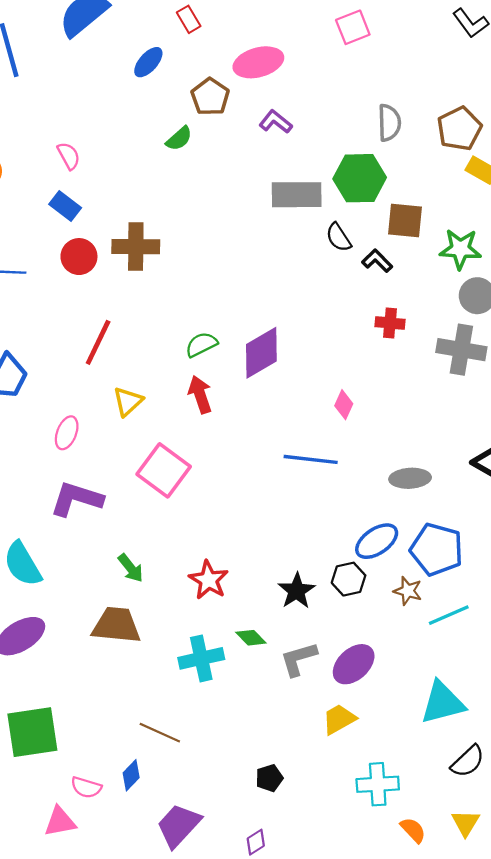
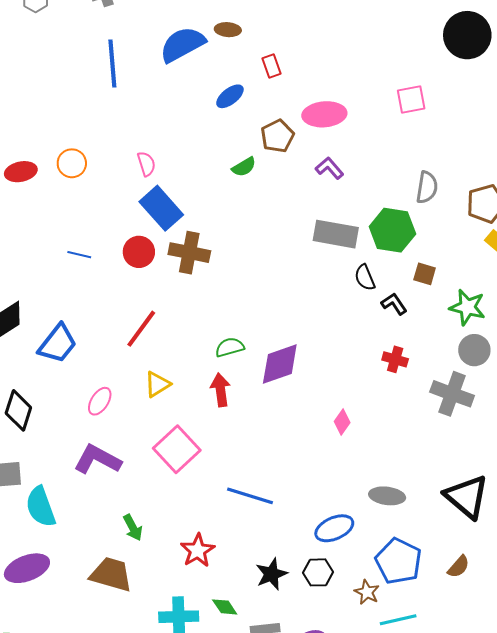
blue rectangle: (65, 206) -> (161, 208), moved, size x1.6
brown square: (405, 221) -> (425, 274), size x0.7
blue line: (311, 459) -> (250, 496), moved
blue ellipse: (377, 541) -> (334, 528), moved

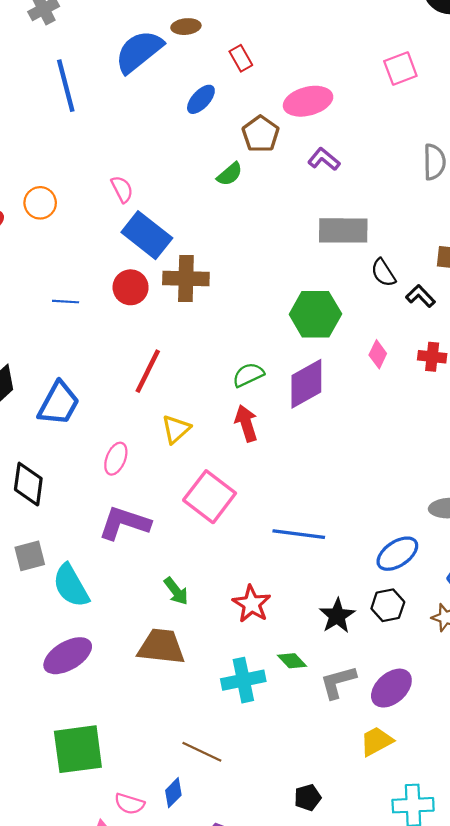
green hexagon: (392, 230) -> (315, 314), moved
pink diamond: (342, 422) -> (378, 354), moved

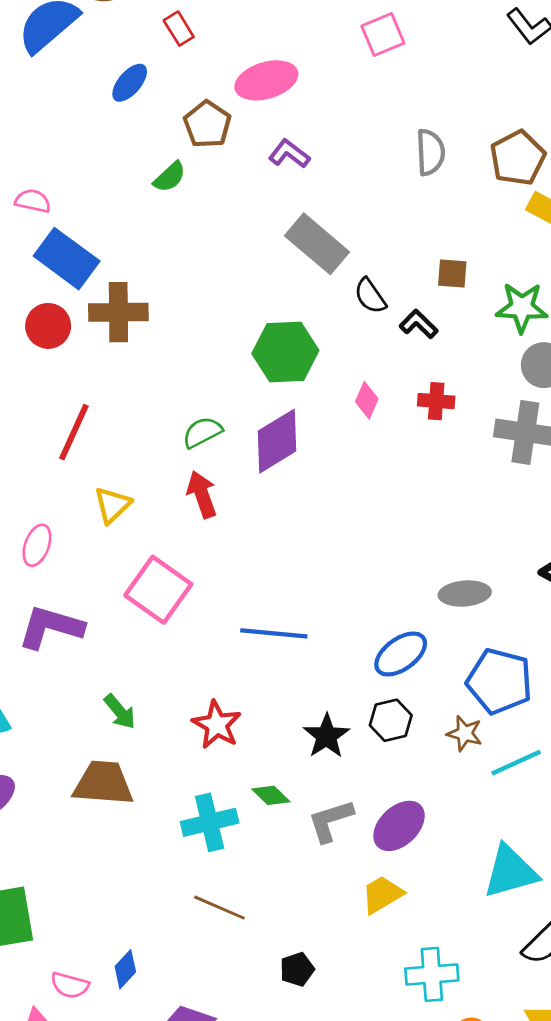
pink semicircle: (122, 189) -> (33, 201), turned -48
gray rectangle: (343, 230) -> (317, 244), turned 42
brown line: (202, 752) -> (219, 908), moved

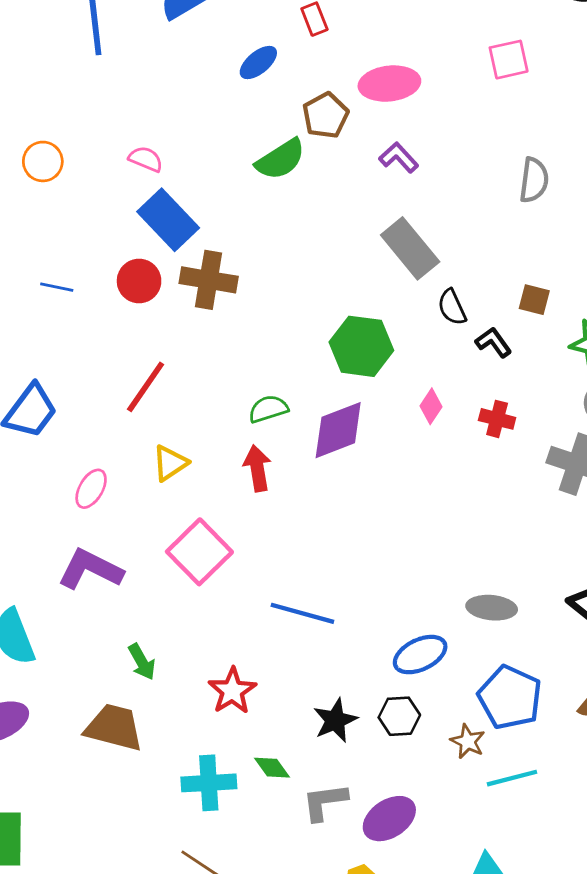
green semicircle: (170, 177) -> (281, 159), size x1.5

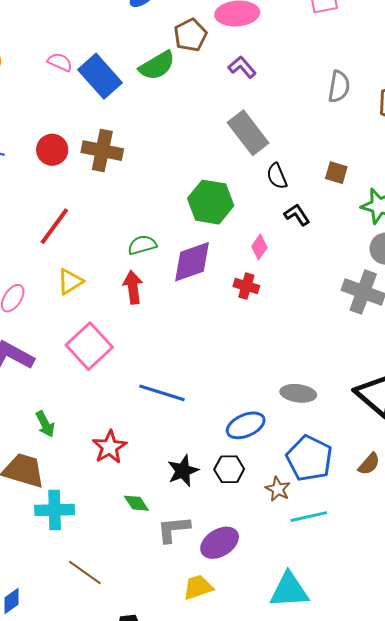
blue rectangle: (168, 220) -> (100, 76), moved
black L-shape: (493, 342) -> (297, 215), moved
red cross: (497, 419) -> (246, 286), moved
cyan cross: (209, 783) -> (55, 510), moved

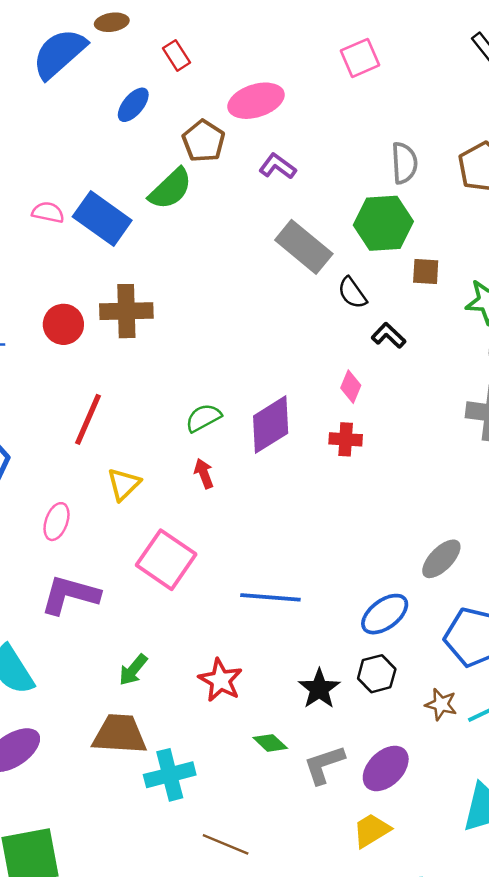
green hexagon: (211, 202) -> (383, 223), moved
red arrow: (133, 287) -> (204, 474), size x0.7
gray ellipse: (298, 393) -> (441, 559), turned -40
green arrow: (45, 424) -> (133, 670), turned 80
brown star: (278, 489) -> (441, 704), moved

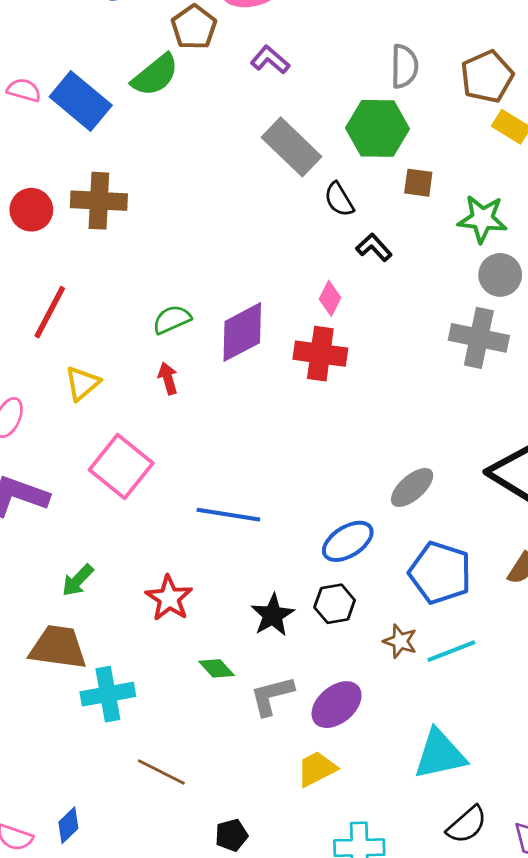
red cross: (346, 439) -> (320, 354), size x1.5

